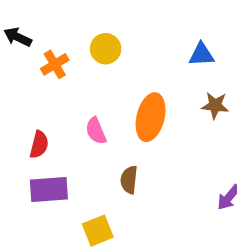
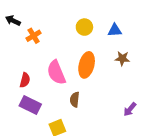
yellow circle: (106, 49) -> (84, 27), moved
pink semicircle: (96, 131) -> (56, 73), size x1.6
purple rectangle: (49, 190) -> (30, 105), turned 30

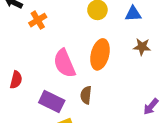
red semicircle: (25, 80) -> (16, 80), moved
purple rectangle: (30, 105) -> (52, 101), moved

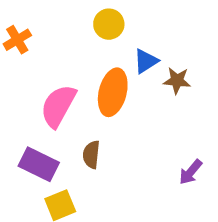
blue triangle: (133, 14) -> (146, 61), moved, turned -30
pink semicircle: (64, 63) -> (58, 106), turned 52

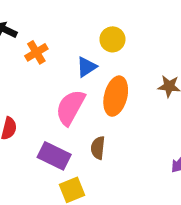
blue triangle: (146, 61) -> (87, 67), moved

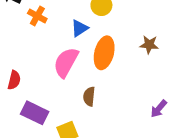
orange cross: (36, 52) -> (37, 16), turned -30
purple rectangle: (54, 156) -> (35, 113), moved

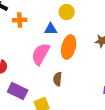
orange cross: (37, 16) -> (20, 20), turned -32
blue triangle: (80, 28) -> (51, 29), turned 32

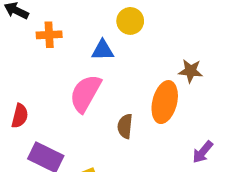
orange ellipse: (69, 47) -> (165, 102), moved
brown semicircle: (58, 79) -> (125, 126), moved

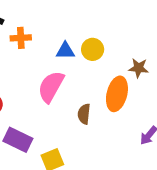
yellow circle: (130, 21) -> (93, 49), moved

